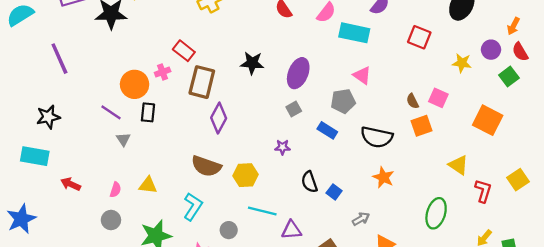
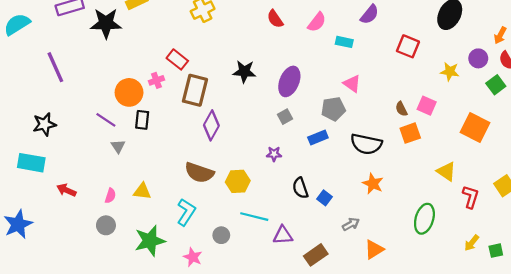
cyan rectangle: (354, 33) -> (344, 42), size x0.6
blue rectangle: (327, 130) -> (318, 137), turned -54

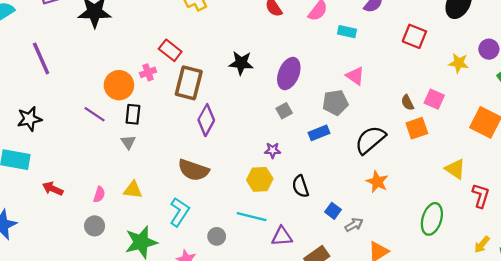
black semicircle: (366, 144) -> (370, 140), turned 128
gray triangle: (118, 146) -> (128, 142), moved
yellow hexagon: (238, 181) -> (260, 179), moved
blue square: (325, 198) -> (333, 211), moved

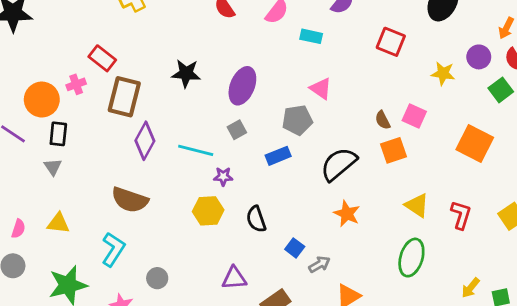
yellow triangle: (455, 169) -> (417, 205), moved
red L-shape: (481, 196) -> (461, 215), moved
cyan line: (252, 217) -> (196, 150), moved

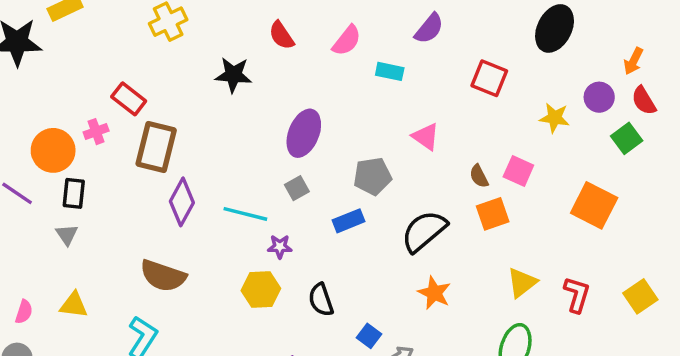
black star: (186, 73) -> (233, 75), moved
pink triangle: (321, 89) -> (426, 137), moved
yellow triangle: (417, 205) -> (522, 283), turned 48

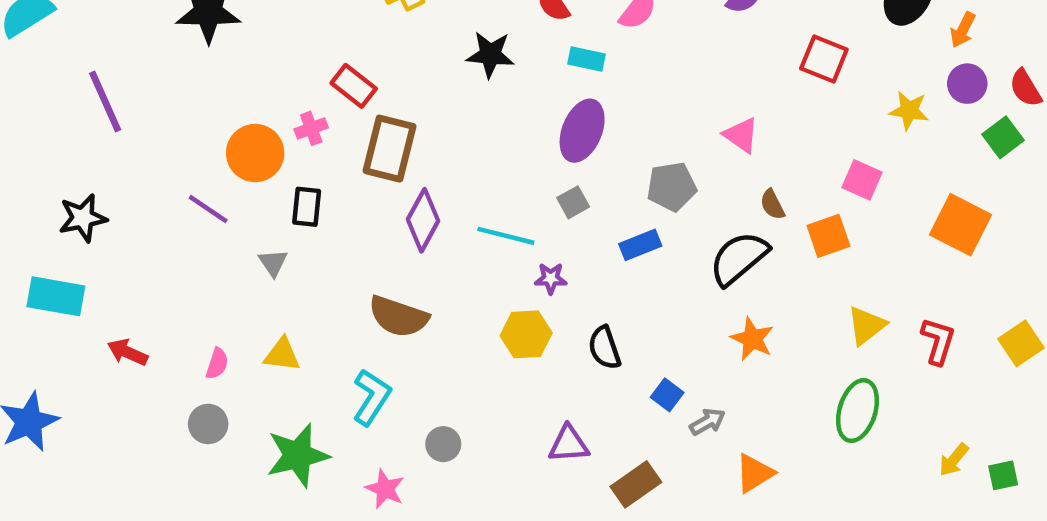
orange arrow: (634, 61) -> (963, 30), moved
cyan rectangle: (390, 71) -> (587, 59), moved
brown semicircle: (479, 176) -> (772, 205), moved
black rectangle: (74, 193) -> (307, 207), moved

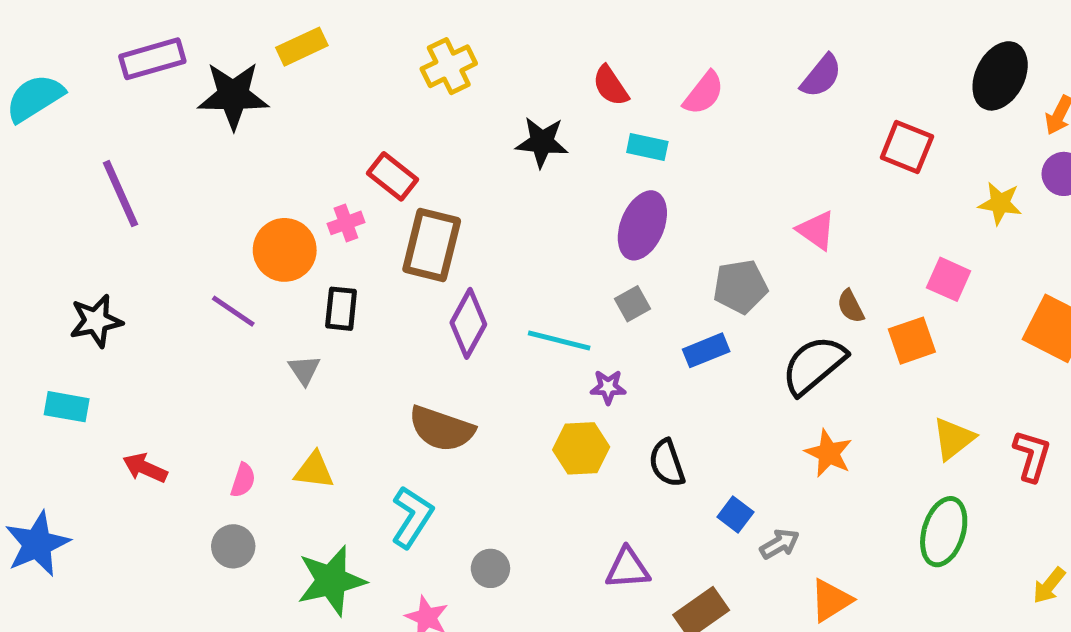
cyan rectangle: (56, 296) -> (67, 407), size x0.7

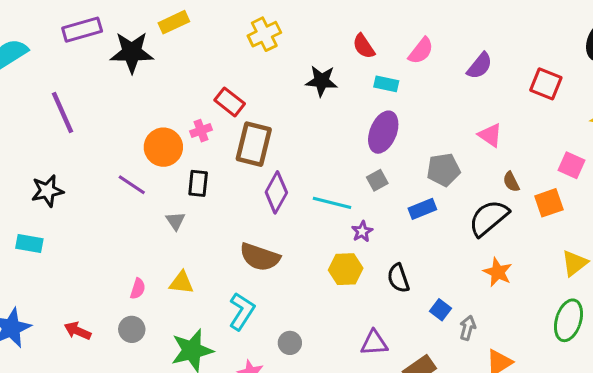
purple semicircle: (821, 76) -> (480, 66), moved
purple star: (608, 387) -> (362, 231), turned -30
red arrow: (145, 468) -> (78, 331), moved
gray arrow: (780, 544) -> (468, 328), turned -45

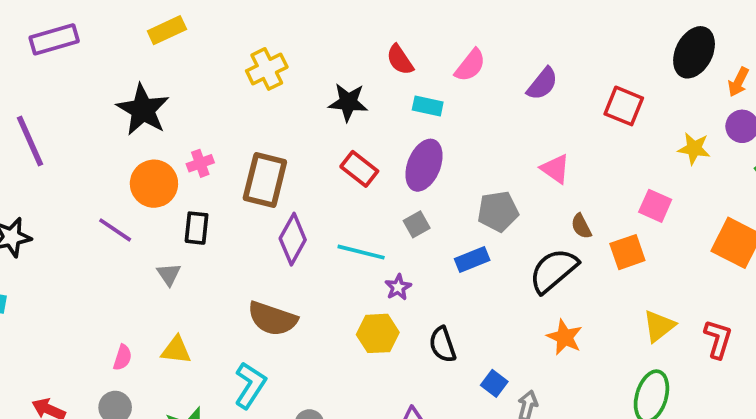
yellow cross: (264, 34) -> (267, 69), moved
black star: (132, 52) -> (143, 110), moved, turned 30
red rectangle: (230, 102) -> (359, 169), moved

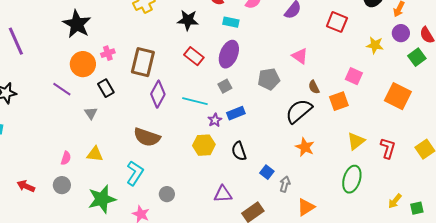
black rectangle: (197, 228) -> (106, 88), turned -36
blue rectangle: (472, 259) -> (236, 113), moved

